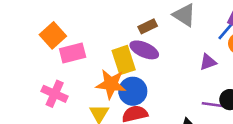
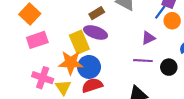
orange square: (53, 35) -> (30, 14), moved
pink cross: (55, 94) -> (43, 78), moved
purple line: (214, 105) -> (143, 61), moved

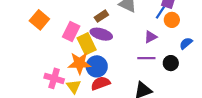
pink rectangle: (37, 40) -> (71, 31), moved, turned -42

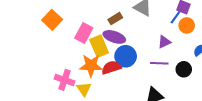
blue circle: (97, 66) -> (126, 56), moved
red semicircle: (100, 83) -> (111, 68), moved

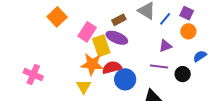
blue line: (175, 17) -> (165, 19), moved
blue circle: (126, 56) -> (125, 79), moved
pink cross: (65, 80) -> (33, 74), moved

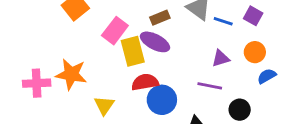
blue line: (165, 19) -> (223, 21), turned 64
orange circle: (188, 31) -> (255, 52), moved
orange star: (92, 64) -> (71, 74), moved
pink cross: (33, 74) -> (37, 83), turned -30
black circle: (183, 74) -> (240, 110), moved

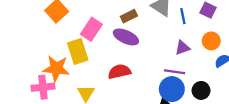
blue line: (223, 21) -> (183, 16), turned 63
yellow rectangle: (133, 51) -> (78, 52), moved
pink cross: (37, 83) -> (43, 87), moved
blue circle: (162, 100) -> (172, 89), moved

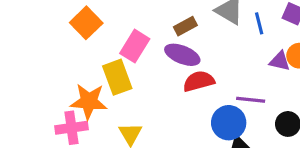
purple triangle: (182, 48) -> (280, 61), moved, turned 35
red semicircle: (119, 72) -> (199, 81), moved
blue circle: (172, 89) -> (229, 123), moved

